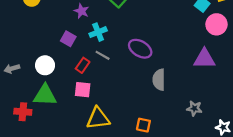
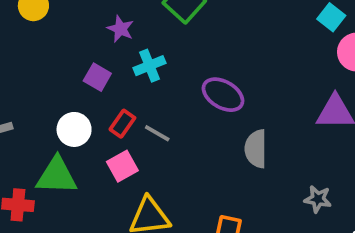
gray line: (103, 55) -> (157, 133), moved
white circle: (45, 65) -> (74, 129), moved
pink square: (83, 90) -> (122, 166), turned -35

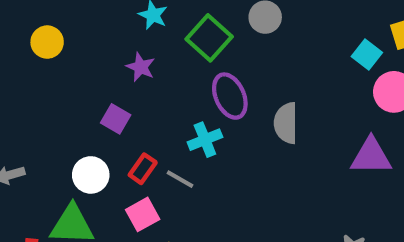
cyan cross: (149, 66) -> (205, 140), moved
purple ellipse: (223, 95) -> (230, 96), moved, turned 36
gray semicircle: (256, 149) -> (286, 123), moved

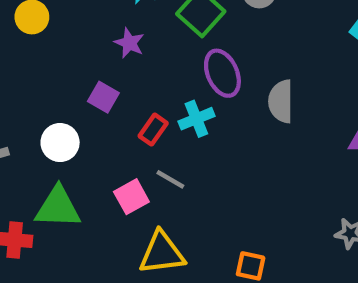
red rectangle: (143, 169) -> (153, 130), moved
white circle: (91, 175) -> (60, 143), moved
gray line: (180, 179) -> (170, 179), moved

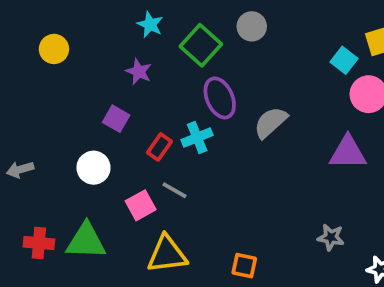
gray semicircle: (281, 101) -> (271, 122), turned 48
white circle: (60, 143) -> (94, 168), moved
green triangle: (58, 207) -> (86, 241), moved

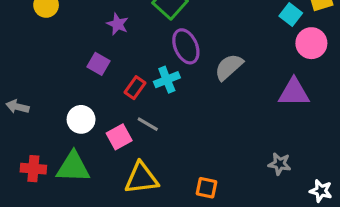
white circle: (94, 168) -> (81, 119), moved
gray arrow: (20, 170) -> (17, 107), turned 30

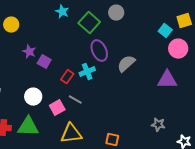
purple star: (118, 24) -> (29, 52), moved

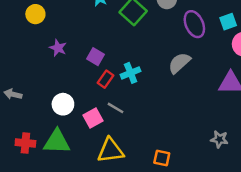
cyan square: (165, 31) -> (228, 22), turned 32
purple ellipse: (99, 51) -> (194, 24), moved
purple square: (44, 62) -> (96, 57), moved

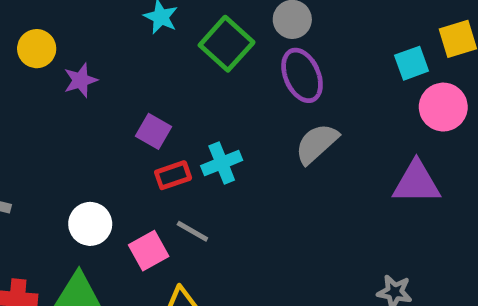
purple ellipse: (194, 24) -> (302, 75), moved
purple star: (58, 48) -> (80, 80), moved, turned 30
red rectangle: (106, 79) -> (173, 175), turned 36

